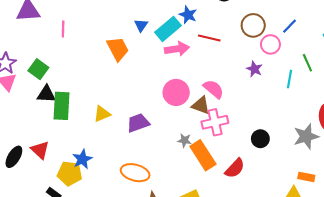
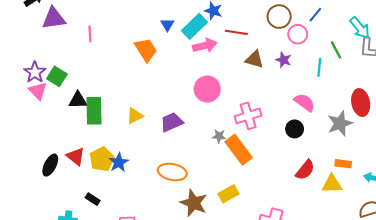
green square: (38, 69) -> (57, 76), moved
pink semicircle: (214, 89) -> (305, 102), moved
brown triangle: (201, 105) -> (254, 59), moved
red semicircle: (235, 168) -> (305, 170), moved
yellow pentagon: (70, 173) -> (102, 159), moved, turned -30

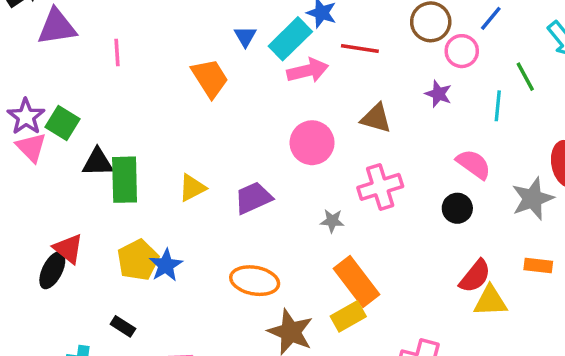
brown triangle: (254, 59) -> (376, 118), moved
orange rectangle: (239, 150) -> (356, 281), moved
red triangle: (76, 156) -> (68, 249), moved
yellow triangle: (332, 184) -> (490, 301), moved

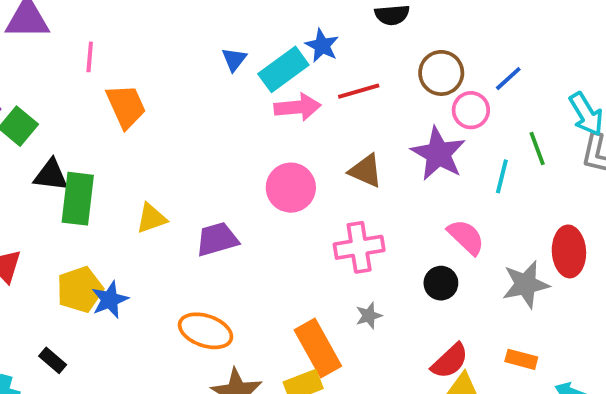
red line: (360, 49) -> (359, 91), turned -33
orange trapezoid: (210, 78) -> (126, 106), moved
purple star: (438, 94) -> (438, 154), size x1.8
gray star: (332, 221) -> (369, 316), moved, turned -30

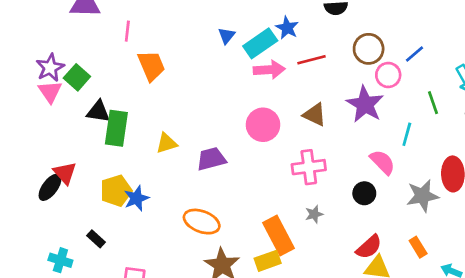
cyan line: (502, 176) -> (407, 134), moved
orange rectangle: (521, 359) -> (418, 247), turned 42

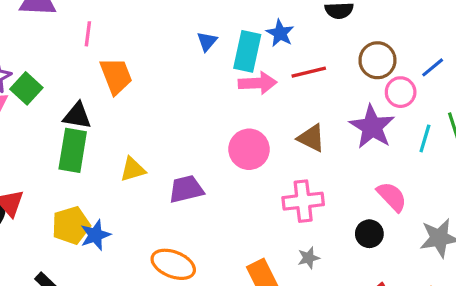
cyan rectangle: (260, 43) -> (247, 51), turned -44
black triangle: (98, 112) -> (77, 116), moved
cyan line: (407, 134) -> (425, 138), moved

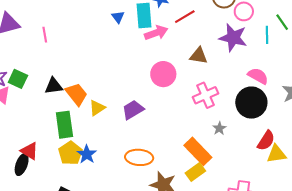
orange trapezoid: (116, 76) -> (76, 94), moved
green rectangle: (73, 150) -> (64, 125), moved
black circle: (369, 234) -> (251, 103), size x1.8

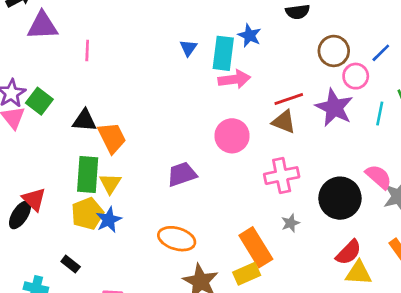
red line: (185, 17) -> (289, 99), moved
pink semicircle: (258, 76) -> (379, 177), moved
yellow triangle: (97, 108) -> (110, 183), moved, turned -36

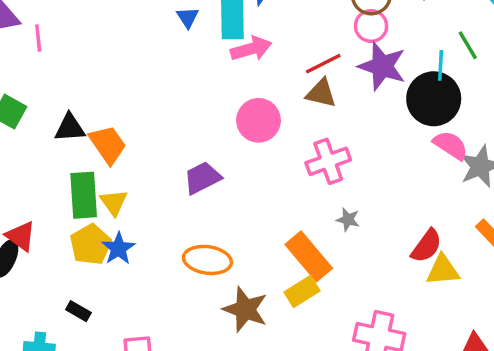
pink line: (87, 51) -> (38, 38), moved
pink circle: (356, 76) -> (371, 26), moved
black circle: (340, 198) -> (434, 99), moved
gray star: (290, 223) -> (348, 220), turned -30

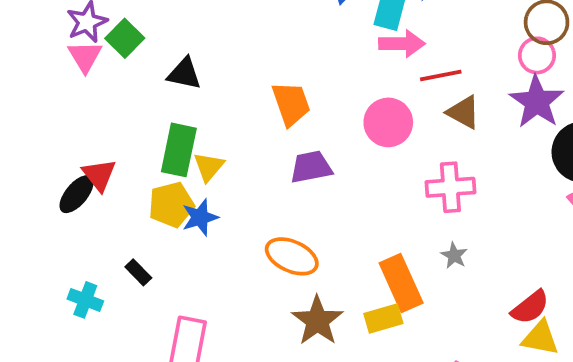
red line: (323, 64) -> (441, 75), moved
orange trapezoid: (108, 145) -> (291, 104), moved

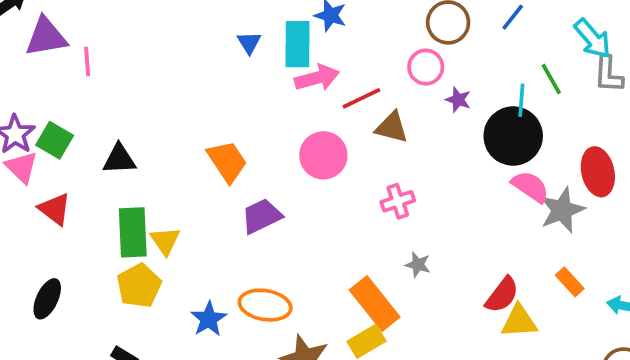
pink circle: (537, 55) -> (426, 67), moved
purple star: (537, 102) -> (458, 100), size x0.5
red triangle: (99, 175) -> (55, 209), moved
pink cross: (450, 187) -> (398, 201), size x0.7
blue star: (200, 217) -> (209, 319), moved

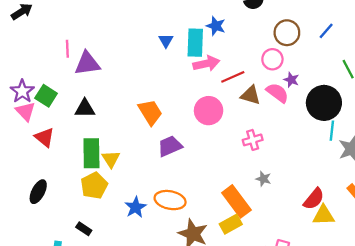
purple triangle: (46, 37) -> (87, 63), moved
cyan line: (521, 100) -> (332, 131), moved
pink semicircle: (530, 187) -> (277, 93), moved

